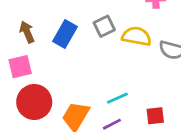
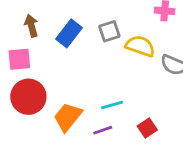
red square: (155, 116) -> (147, 128), turned -36

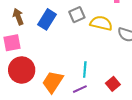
cyan line: (112, 105) -> (85, 70), turned -63

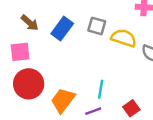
gray square: (77, 15) -> (97, 26), turned 35
brown arrow: (18, 17) -> (30, 23), turned 147

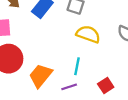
yellow semicircle: (124, 38) -> (88, 34), moved

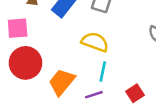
yellow semicircle: (88, 34) -> (95, 42), moved

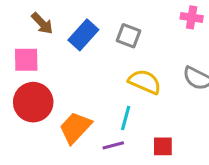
yellow semicircle: (95, 42) -> (145, 82), moved
red square: (135, 93) -> (163, 146), turned 30

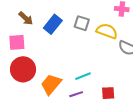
yellow semicircle: (145, 82) -> (107, 31), moved
cyan line: (126, 118) -> (83, 76), turned 56

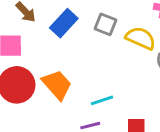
orange trapezoid: (51, 84) -> (57, 85), moved, turned 95

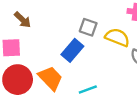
blue rectangle: (64, 23) -> (72, 50), moved

